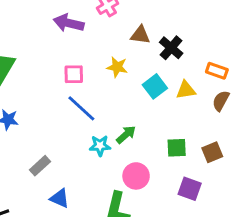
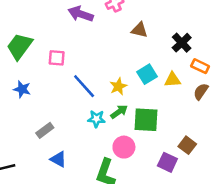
black cross: (171, 48) -> (182, 43), moved
yellow star: (117, 67) -> (118, 86), moved, turned 30
pink square: (74, 74) -> (57, 58), moved
green square: (177, 148) -> (146, 120), moved, size x1.5
brown square: (212, 152) -> (187, 145), moved, turned -36

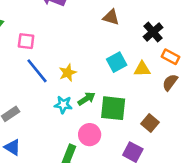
blue line: (84, 86) -> (37, 71), moved
yellow star: (118, 86) -> (68, 73), moved
brown square: (187, 145) -> (150, 123), moved
blue triangle: (58, 159) -> (12, 147), moved

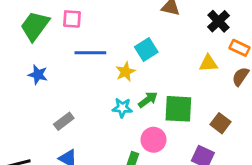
pink square: (26, 41) -> (72, 19), moved
cyan square: (117, 62) -> (146, 50), moved
blue line: (37, 71) -> (90, 53), moved, turned -48

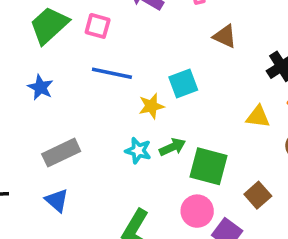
gray rectangle: (64, 121) -> (61, 153), size x1.4
pink circle: (154, 140) -> (197, 211), moved

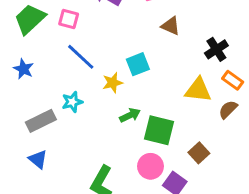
blue line: (112, 73) -> (81, 57), turned 32
yellow triangle: (258, 117) -> (198, 90), size x1.4
cyan star: (138, 151) -> (72, 102), moved, turned -30

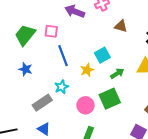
blue line: (81, 57) -> (63, 56), turned 35
green arrow: (130, 115) -> (117, 73), moved
green square: (159, 130) -> (110, 99), moved, turned -30
pink circle: (150, 166) -> (86, 105), moved

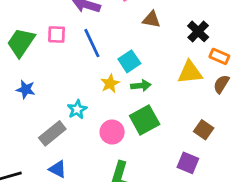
blue line: (63, 56) -> (92, 43), moved
green arrow: (117, 73) -> (141, 86), moved, turned 32

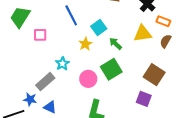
pink square: (57, 34) -> (40, 35), moved
green arrow: (141, 86) -> (116, 44), moved, turned -128
blue star: (26, 89) -> (30, 99), moved
brown square: (204, 130) -> (154, 75), size x1.5

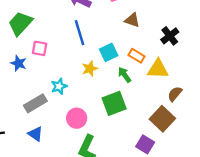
orange rectangle: (163, 21) -> (137, 56), moved
brown semicircle: (166, 41) -> (175, 94), moved
pink circle: (88, 79) -> (77, 118), moved
blue star: (30, 99) -> (18, 63), moved

